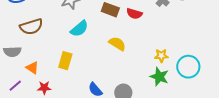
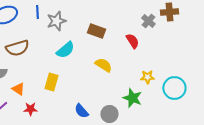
red semicircle: (134, 14) -> (132, 41), moved, turned -140
green star: (159, 77) -> (132, 98), moved

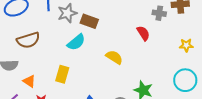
gray cross: (148, 21) -> (159, 13), turned -32
brown rectangle: (96, 31) -> (89, 21), moved
yellow star: (147, 77) -> (186, 45), moved

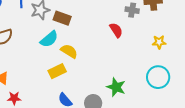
yellow semicircle: (114, 57) -> (69, 51), moved
yellow rectangle: (62, 74) -> (57, 71), moved, turned 48

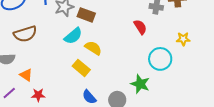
yellow rectangle: (57, 71) -> (81, 68), turned 66
cyan circle: (158, 77) -> (160, 59), moved

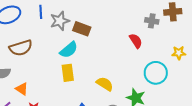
yellow semicircle: (93, 48) -> (105, 84), moved
yellow rectangle: (81, 68) -> (68, 73), moved, turned 42

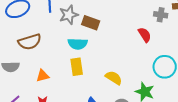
cyan semicircle: (69, 50) -> (78, 44), turned 42
orange triangle: (22, 89) -> (43, 76), moved, turned -48

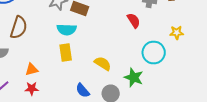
brown semicircle: (30, 42) -> (19, 28), turned -55
orange triangle: (43, 76) -> (32, 70), moved

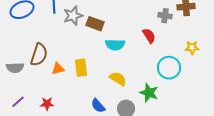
brown semicircle: (19, 28) -> (39, 55), moved
cyan semicircle: (67, 30) -> (115, 45), moved
orange triangle: (32, 70) -> (58, 69), moved

